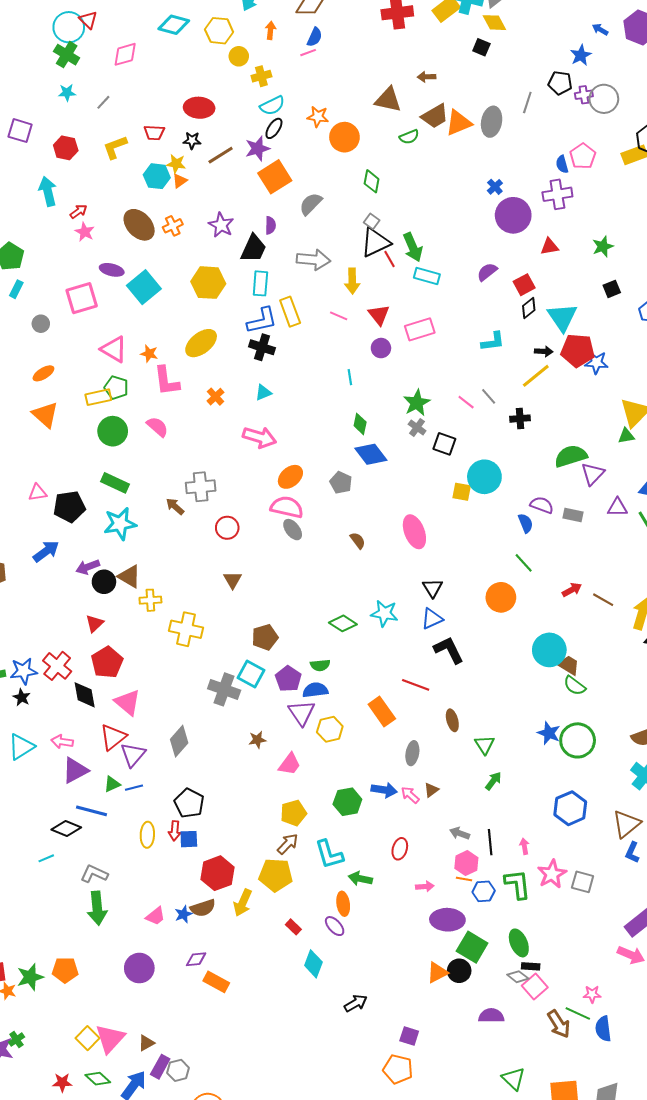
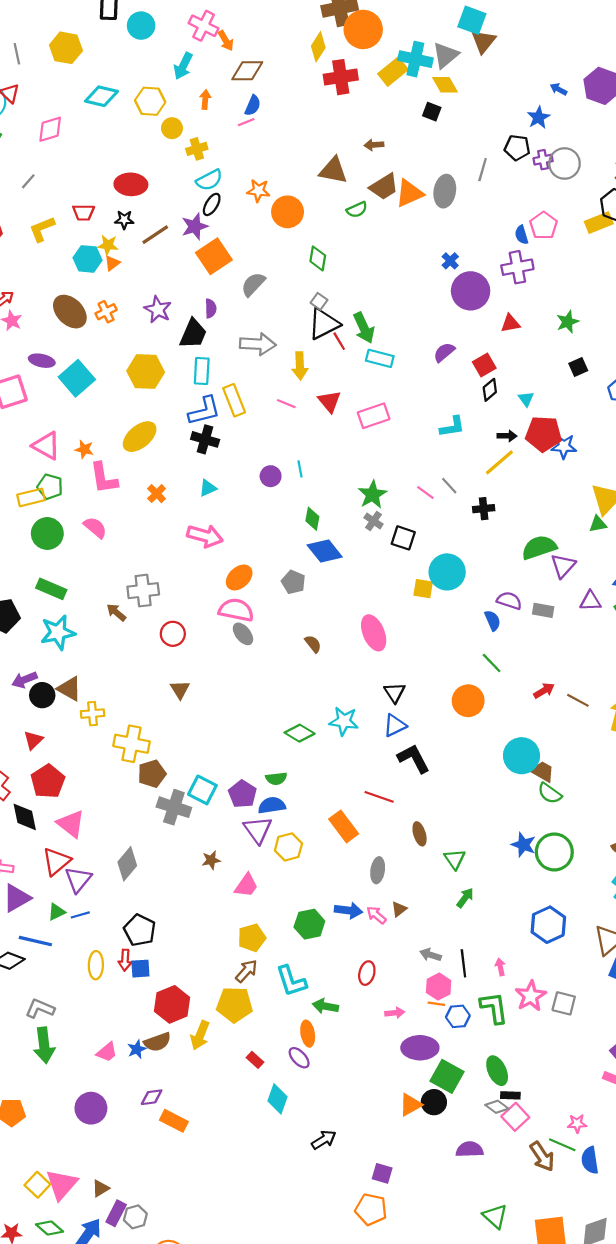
cyan triangle: (562, 317) -> (526, 399), size x0.5
purple circle: (381, 348) -> (271, 476), moved
brown pentagon: (265, 637) -> (152, 774), moved

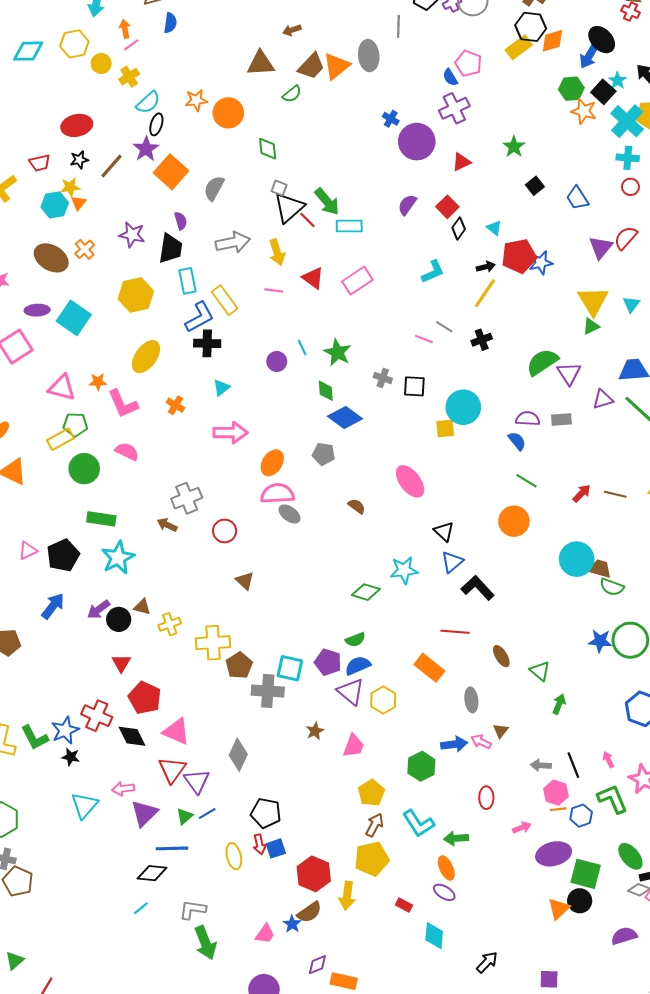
pink line: (246, 122) -> (131, 45), moved
green star: (372, 495) -> (337, 352), moved
brown triangle: (69, 689) -> (142, 607), size x0.7

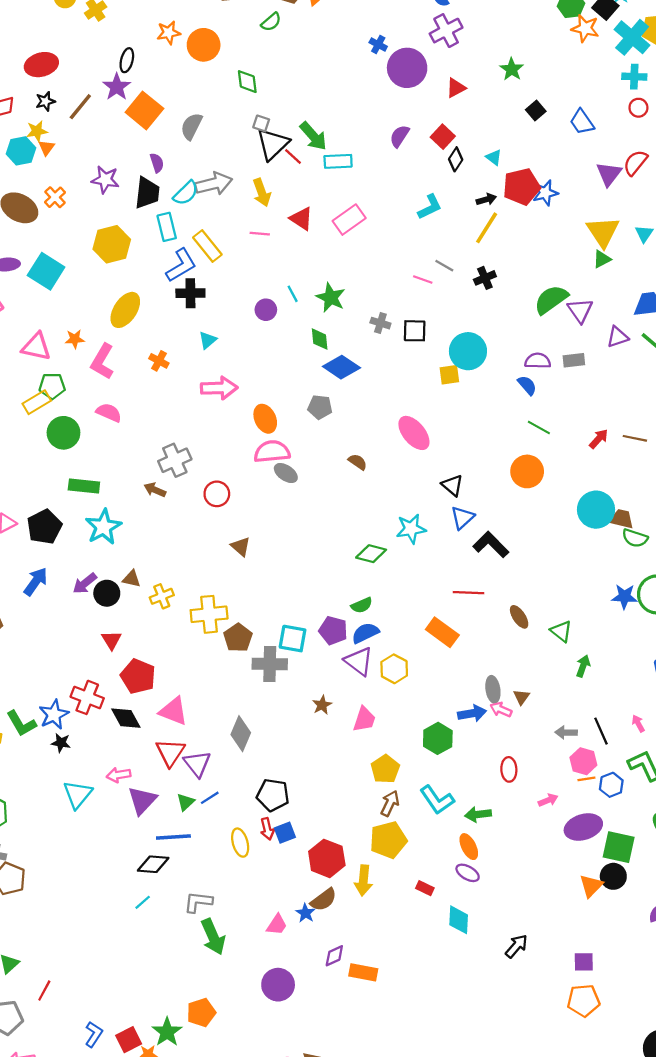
cyan semicircle: (148, 102) -> (186, 193), moved
pink L-shape: (123, 404) -> (102, 361), turned 56
orange ellipse: (272, 463) -> (265, 419), turned -55
gray ellipse: (471, 700) -> (493, 689), moved

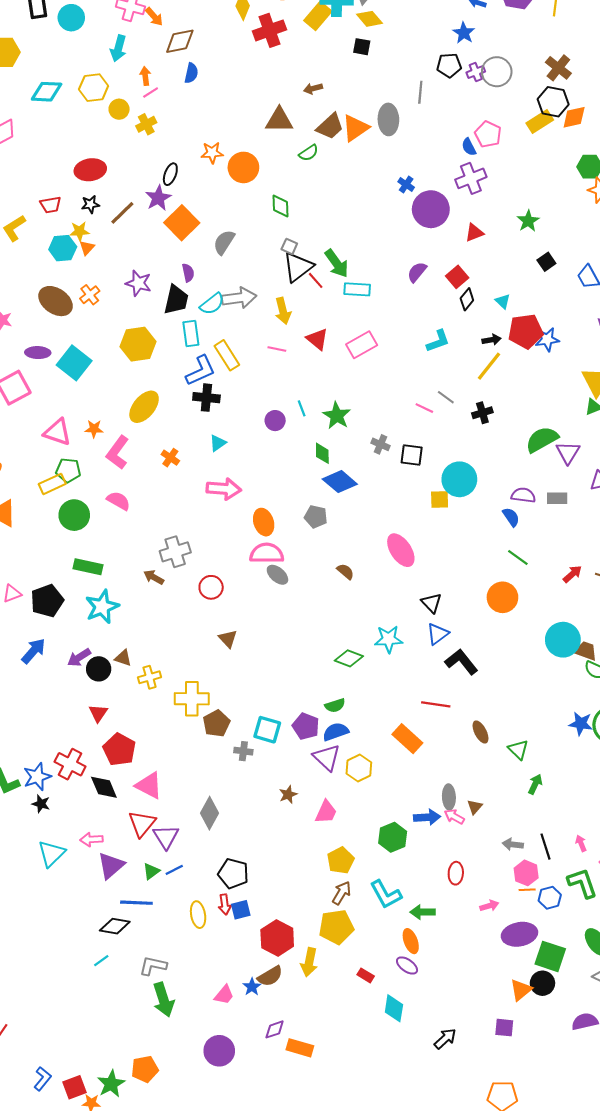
gray cross: (270, 664) -> (243, 751), size x0.6
purple square: (584, 962) -> (504, 1028), moved

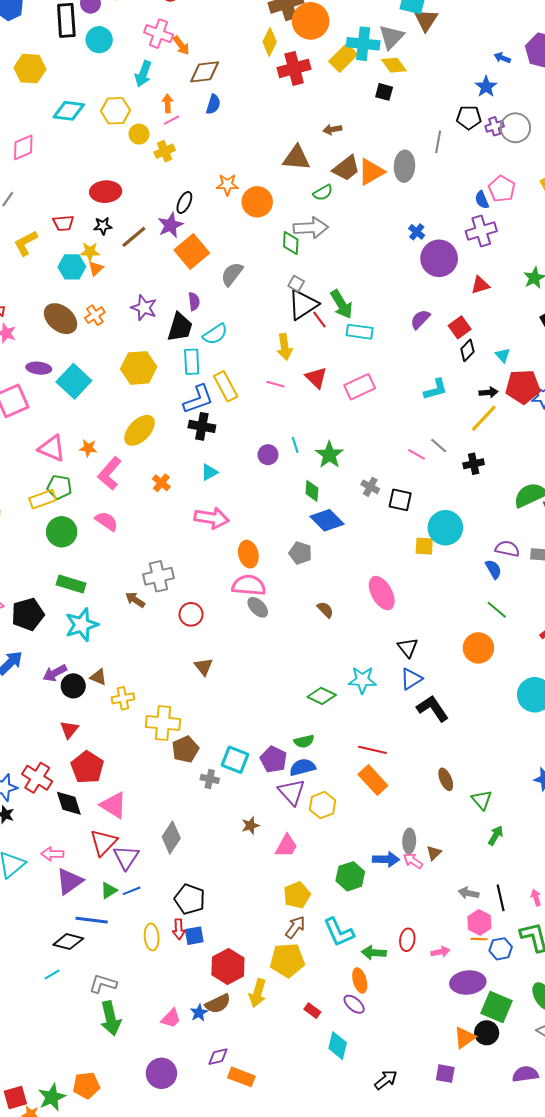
gray arrow: (239, 298) -> (311, 228), moved
red line: (436, 704) -> (372, 750), moved
red ellipse: (456, 873) -> (407, 940), moved

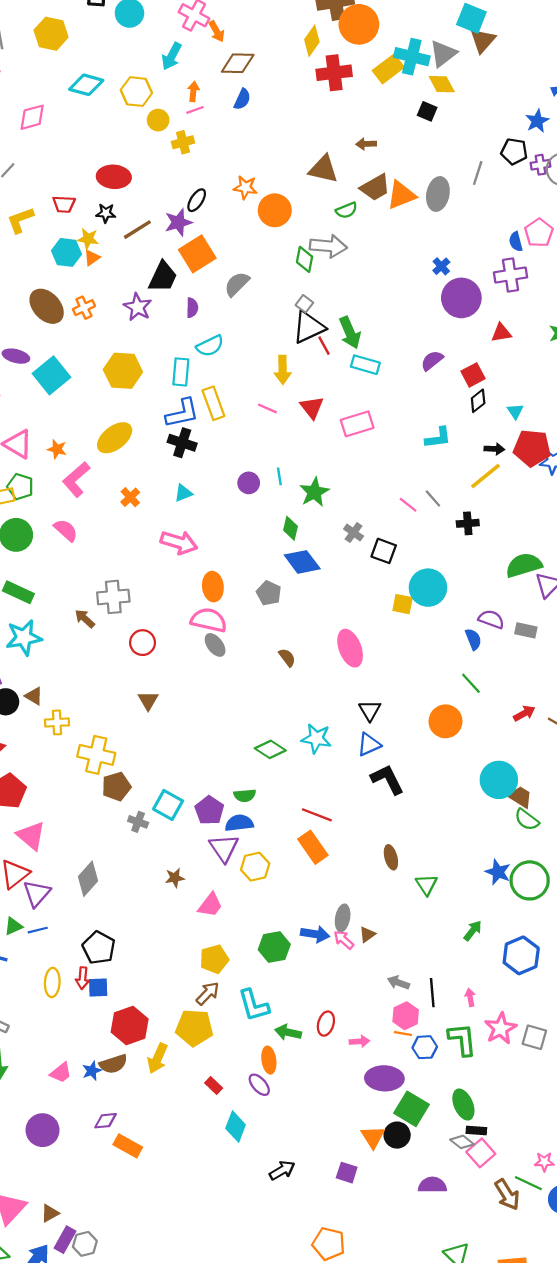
black trapezoid: (180, 327) -> (163, 277), moved
green arrow: (496, 835) -> (473, 931), moved
orange triangle: (465, 1038) -> (373, 1137), turned -35

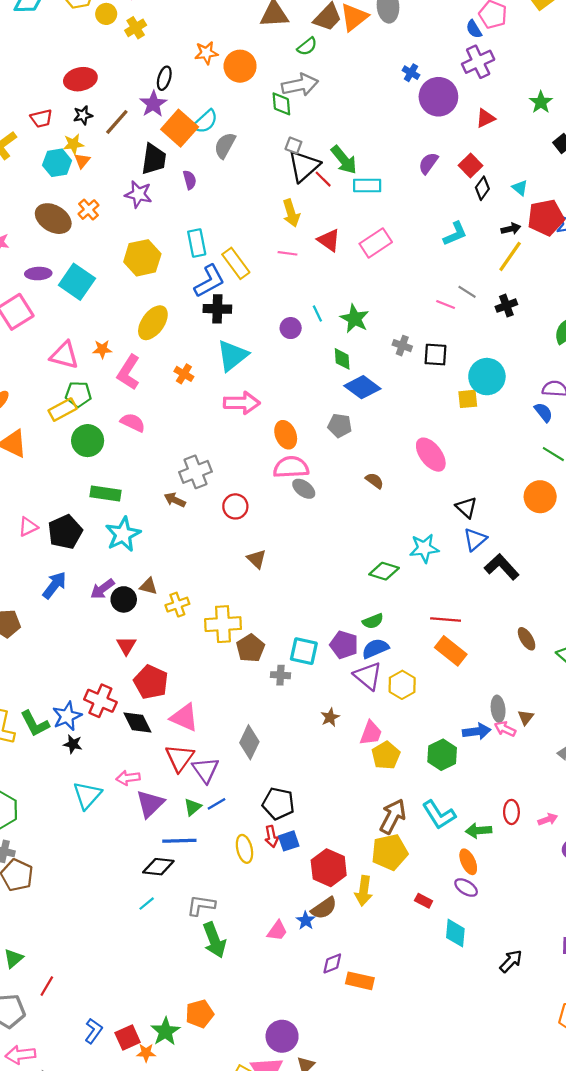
cyan semicircle: (210, 346) -> (205, 121), moved
cyan triangle: (183, 493) -> (232, 355), size x1.8
yellow pentagon: (214, 959) -> (386, 755), moved
brown arrow: (208, 993) -> (393, 816), size x1.4
purple circle: (43, 1130) -> (282, 1036), moved

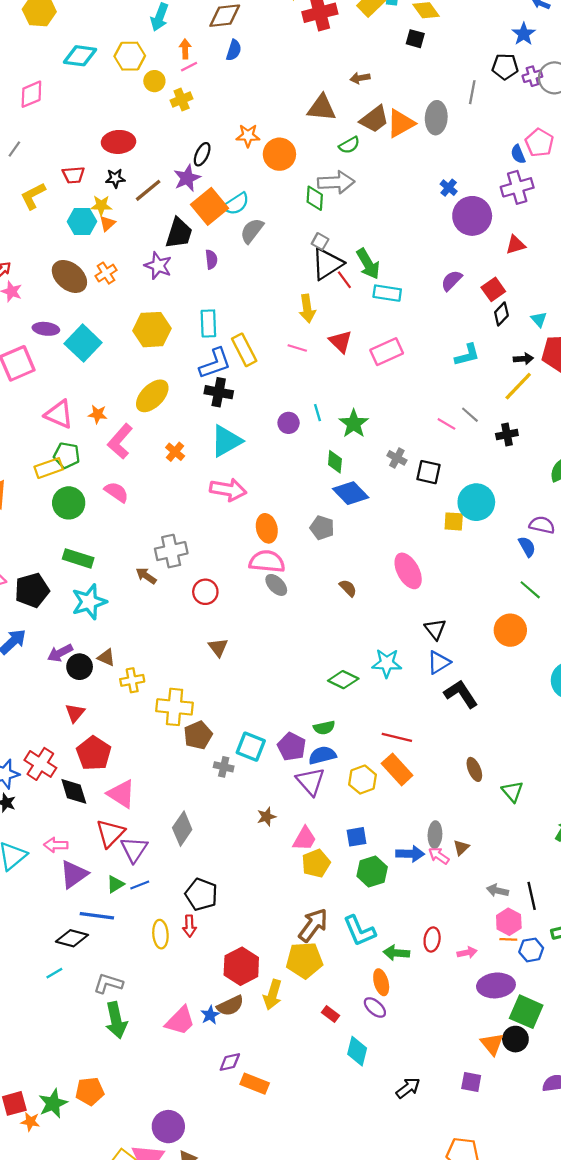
yellow hexagon: (402, 685) -> (363, 780), moved
blue square: (289, 841) -> (356, 837), moved
pink trapezoid: (277, 931) -> (180, 1021), size x1.4

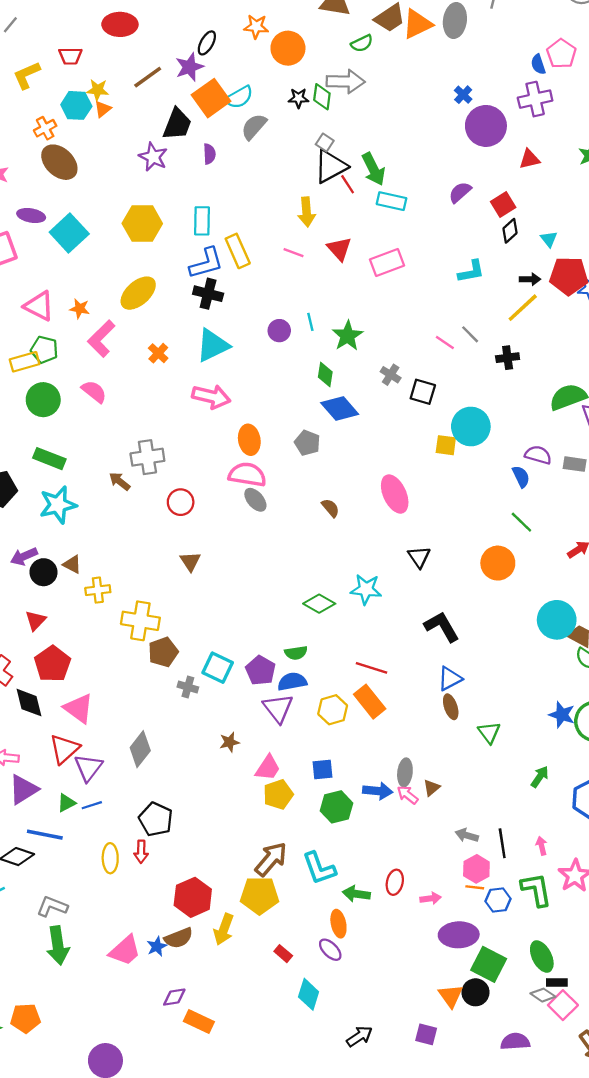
black star: (115, 178) -> (298, 98), moved
orange cross: (106, 273) -> (45, 128), moved
blue triangle: (439, 662) -> (450, 679), moved

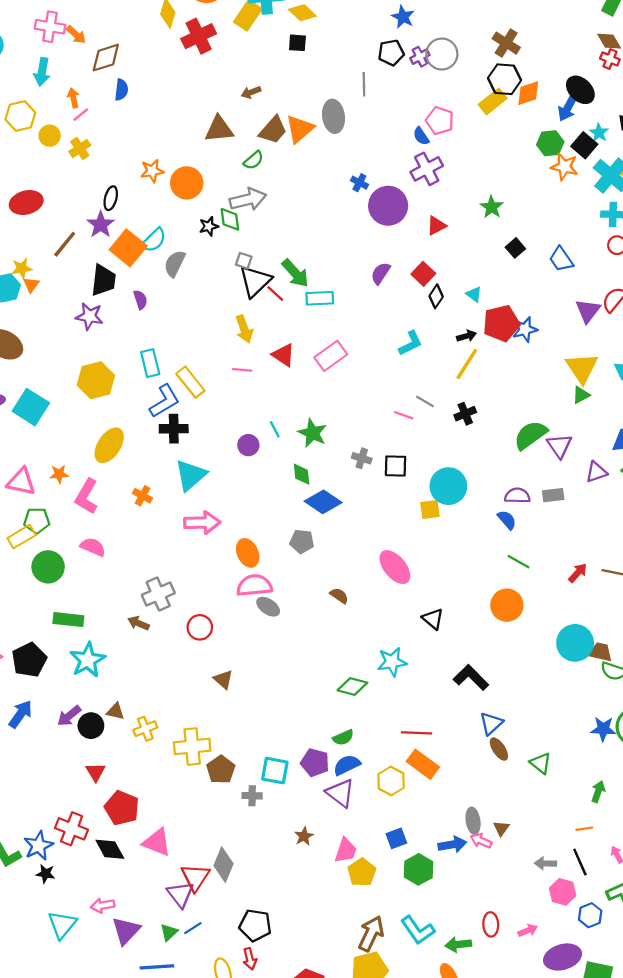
red triangle: (64, 749) -> (195, 877), moved
orange line: (475, 887) -> (584, 829), moved

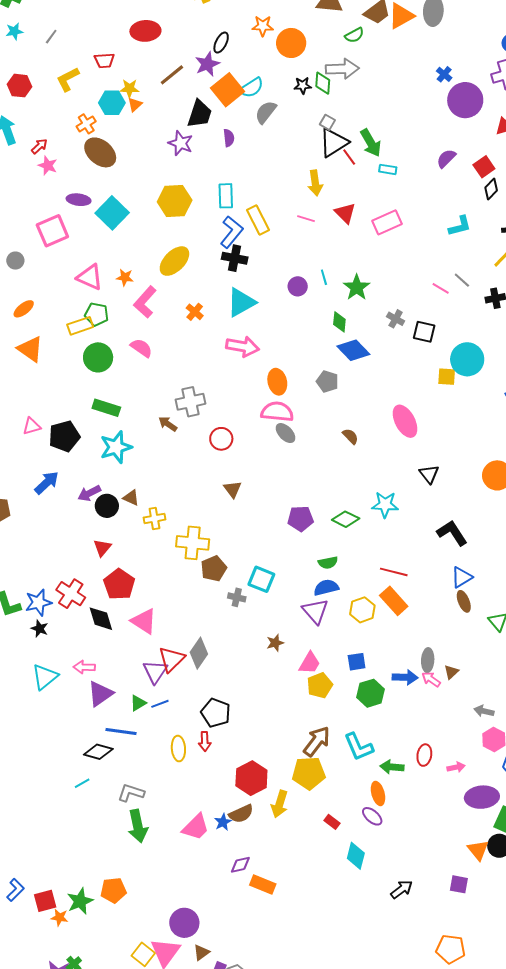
cyan rectangle: (320, 298) -> (388, 169), size x0.7
blue L-shape: (165, 401) -> (231, 232), turned -32
purple pentagon: (315, 763) -> (301, 519), moved, turned -30

